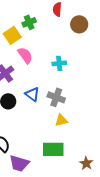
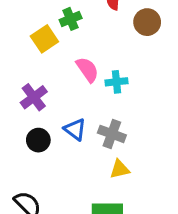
pink semicircle: (25, 55) -> (87, 70), moved

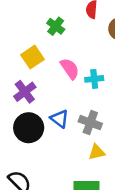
green cross: (71, 19) -> (56, 26), turned -30
yellow square: (44, 39) -> (33, 57), moved
black circle: (38, 140) -> (29, 128), size x1.5

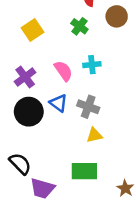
green cross: (56, 26) -> (79, 26), moved
yellow square: (33, 57) -> (32, 30), moved
pink semicircle: (70, 69) -> (63, 71), moved

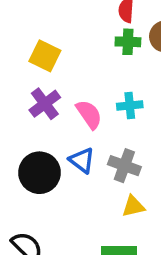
green cross: (79, 26) -> (128, 42), moved, turned -35
yellow square: (32, 30) -> (45, 56), turned -30
purple cross: (25, 77) -> (45, 104), moved

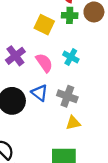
yellow square: (45, 56) -> (44, 25), moved
cyan cross: (130, 105) -> (71, 57), turned 35

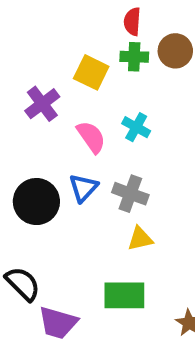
purple cross: (15, 56) -> (42, 104), moved
blue triangle: (40, 93) -> (83, 188), turned 36

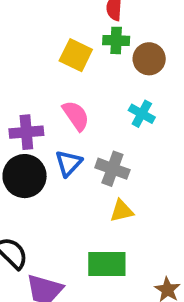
brown circle: (175, 51) -> (149, 59), moved
purple cross: (42, 104) -> (26, 132), moved, turned 32
cyan cross: (136, 127) -> (142, 114), moved

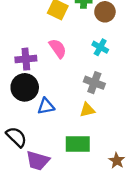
blue triangle: (68, 163) -> (46, 106), moved, turned 36
gray cross: (112, 169) -> (94, 83), moved

